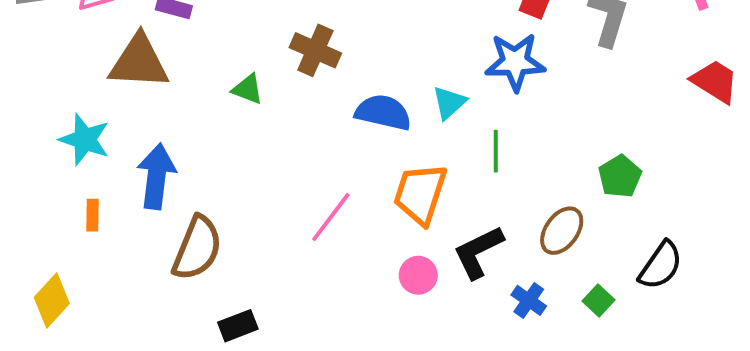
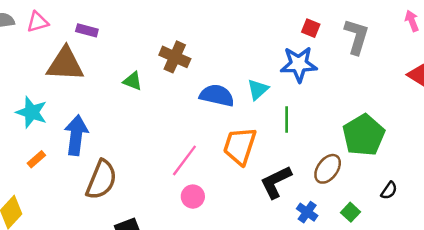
green pentagon: (620, 176) -> (364, 135), size x1.6
orange rectangle: (92, 215) -> (36, 159), turned 48
black semicircle: (661, 266) -> (389, 191), size x0.6
pink circle: (418, 275) -> (193, 197), moved

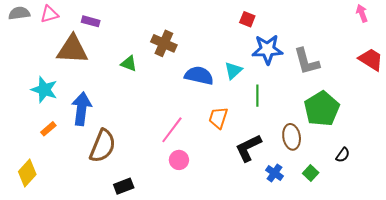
red square: (311, 28) -> (247, 19), moved
gray L-shape: (356, 36) -> (307, 61), moved, turned 148
orange trapezoid: (240, 146) -> (218, 118), size x0.7
brown ellipse: (328, 169) -> (292, 137), turned -45

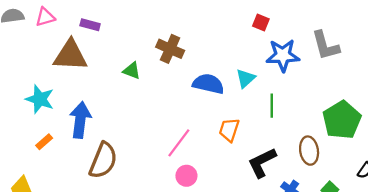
gray L-shape: (307, 61) -> (325, 45), moved

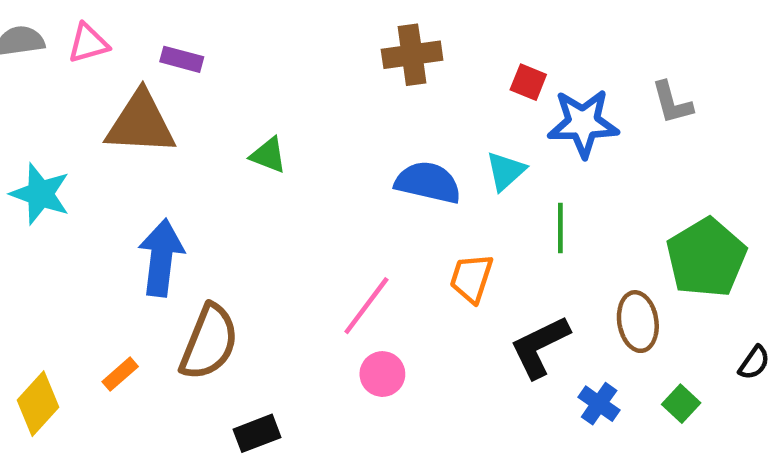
red square: (261, 23) -> (528, 82), moved
gray L-shape: (325, 45) -> (672, 103), size x0.7
brown cross: (170, 49) -> (412, 55), moved, turned -32
cyan star: (40, 99) -> (40, 194), moved
orange rectangle: (44, 142) -> (120, 374), moved

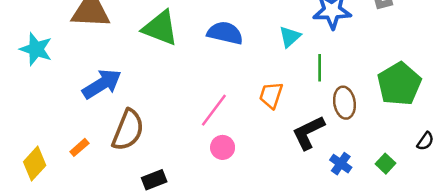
green triangle: (268, 155) -> (160, 28), size x1.8
blue semicircle: (428, 182) -> (225, 33), moved
blue arrow: (161, 258) -> (102, 84), turned 51
brown ellipse: (638, 322) -> (344, 103), moved

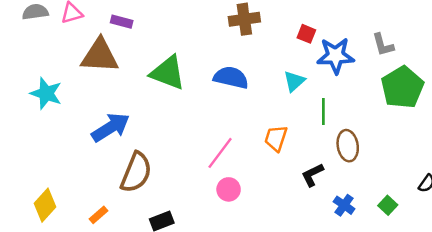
green pentagon: (399, 84) -> (402, 87), moved
black L-shape: (308, 132) -> (312, 175), size x0.7
orange rectangle: (79, 147) -> (98, 215), moved

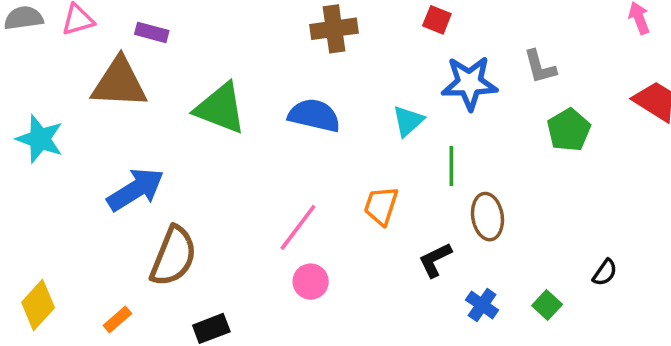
red square: (306, 34) -> (437, 20), moved
green pentagon: (402, 87) -> (569, 130), size x0.7

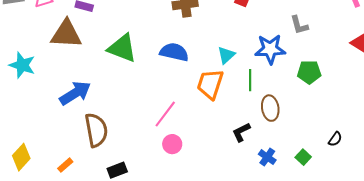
blue star: (469, 83) -> (270, 49), moved
green pentagon: (569, 130) -> (309, 72), moved, turned 30
orange trapezoid: (381, 206) -> (210, 84), moved, size x1.4
brown semicircle: (173, 256) -> (96, 130), turned -32

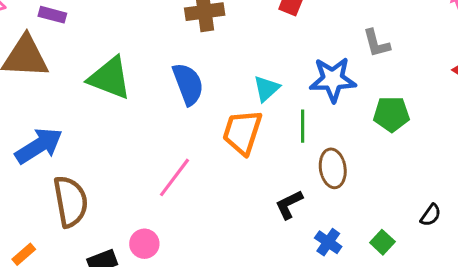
blue semicircle: (174, 52) -> (188, 84), turned 56
pink circle: (172, 144) -> (144, 244), moved

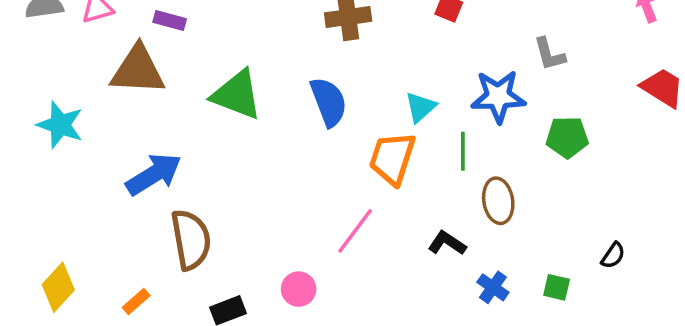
pink line: (174, 177) -> (355, 231), moved
black L-shape: (289, 205) -> (447, 243), turned 60
green square: (382, 242) -> (557, 287), turned -30
pink circle: (144, 244) -> (299, 289), moved

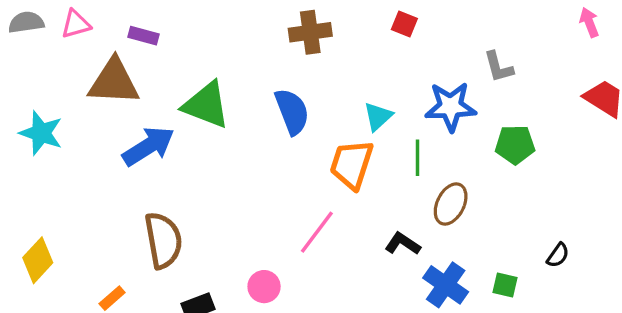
blue arrow: (154, 174) -> (148, 146), moved
brown ellipse: (498, 201) -> (451, 204), turned 36
yellow diamond: (58, 287) -> (38, 260), moved
blue cross: (493, 287) -> (446, 285), size x1.5

